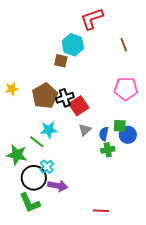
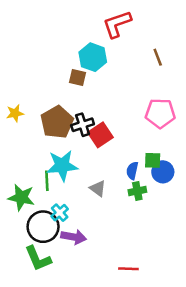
cyan star: (49, 130) -> (62, 166), size x1.4
gray triangle: (85, 130) -> (98, 188), moved, turned -40
green line: (37, 142) -> (47, 181), turned 49

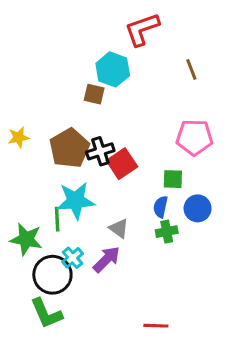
green square: (153, 160) -> (173, 179), moved
purple arrow: (74, 237) -> (107, 259), moved, turned -55

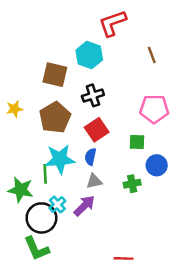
brown square: (94, 94) -> (55, 75), moved, size x1.5
black cross: (100, 151) -> (93, 95), moved
blue semicircle: (161, 207) -> (90, 157), moved
gray triangle: (119, 228) -> (94, 181), turned -49

